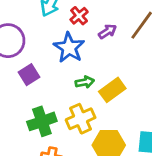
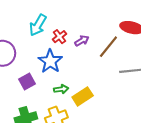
purple arrow: (108, 31) -> (82, 41), moved
purple square: (29, 75) -> (27, 81), moved

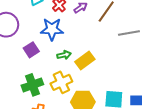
blue star: (50, 61) -> (52, 29), turned -30

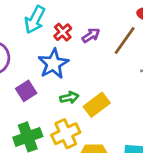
blue star: (52, 29) -> (53, 64), turned -30

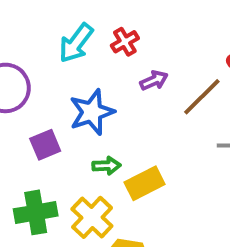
red cross: (63, 32) -> (125, 42), moved
yellow cross: (66, 134) -> (92, 217), turned -32

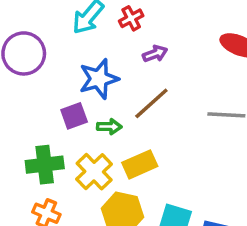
brown line: (202, 97) -> (151, 103), moved
purple square: (45, 145) -> (74, 116), moved
yellow rectangle: (145, 183) -> (140, 164), moved

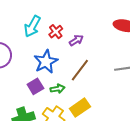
red cross: (131, 18) -> (56, 32), moved

